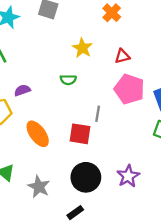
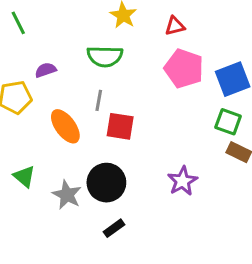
green semicircle: (68, 80) -> (105, 56), size x1.6
gray line: (98, 114) -> (99, 100), moved
black circle: (86, 177) -> (106, 183), moved

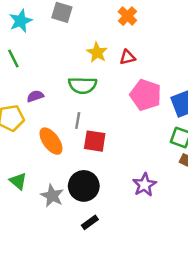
red triangle: (175, 26) -> (127, 57), moved

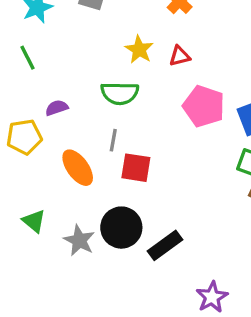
purple star: (144, 185) -> (212, 297), moved
black rectangle: (90, 222) -> (165, 245), moved, size x1.5

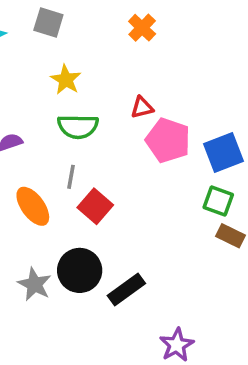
yellow star: (139, 50) -> (66, 80), moved
red triangle: (180, 56) -> (142, 107), moved
red square: (136, 168) -> (95, 206), turned 32

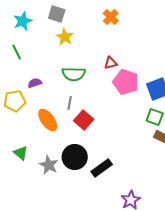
yellow star: (66, 80) -> (65, 37), moved

